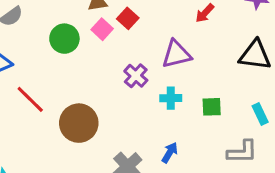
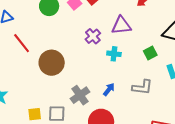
green square: (212, 107) -> (150, 53), moved, turned -32
gray L-shape: (242, 152) -> (142, 87), moved

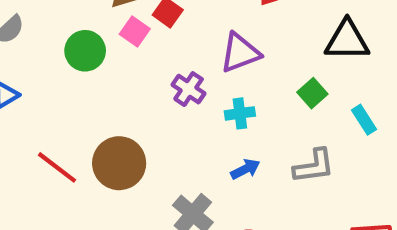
red line: (22, 43) -> (57, 167), moved
blue arrow: (109, 89) -> (245, 169), moved, turned 40

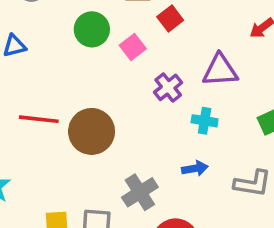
pink square: (135, 32) -> (133, 47), moved
red line: (57, 167) -> (39, 119), turned -48

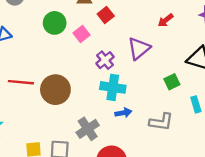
purple triangle: (220, 70) -> (139, 48), turned -35
cyan cross: (205, 121) -> (113, 87), moved, size x1.5

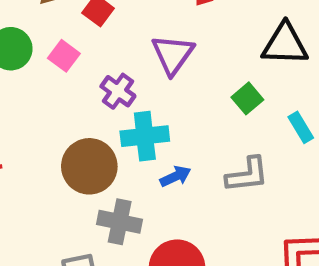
brown circle: (55, 90) -> (89, 166), moved
gray cross: (88, 129) -> (120, 222), turned -30

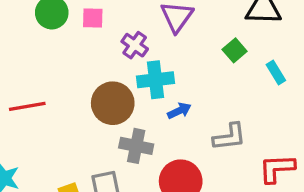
pink square: (64, 56) -> (93, 18), turned -35
gray L-shape: (247, 175) -> (229, 137), moved

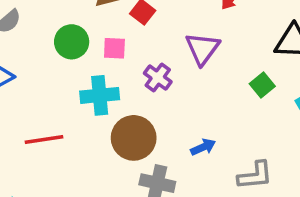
cyan cross: (155, 80) -> (100, 95), moved

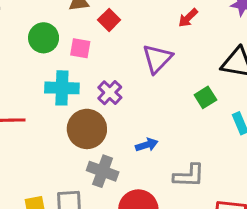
purple cross: (158, 78) -> (110, 93), moved

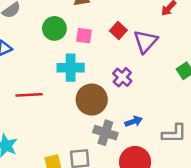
red square: (109, 20) -> (118, 31), moved
purple cross: (110, 93) -> (122, 77), moved
blue arrow: (147, 145) -> (134, 121), moved

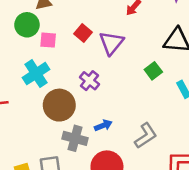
green circle: (54, 28) -> (27, 25), moved
cyan cross: (71, 68) -> (36, 74), turned -30
gray L-shape: (174, 134) -> (146, 136), turned -30

